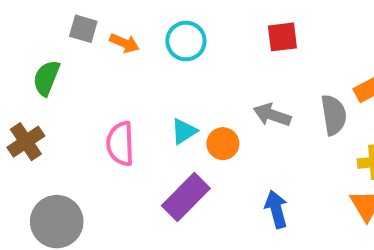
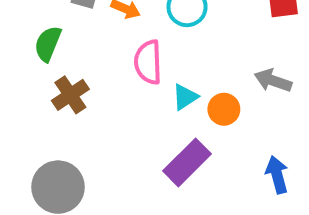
brown cross: (26, 142) -> (70, 95), moved
pink semicircle: (120, 144) -> (148, 62), moved

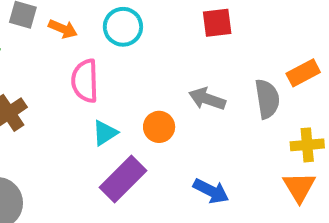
cyan triangle: (185, 97) -> (105, 133), moved
blue arrow: (277, 175) -> (211, 191), turned 132

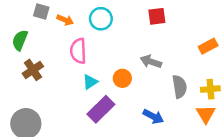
gray semicircle: (267, 99) -> (180, 87), moved

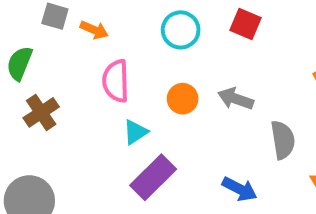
red square: (157, 16) -> (245, 24), turned 30
cyan circle: (101, 19) -> (181, 30), moved
orange circle: (122, 78) -> (183, 99), moved

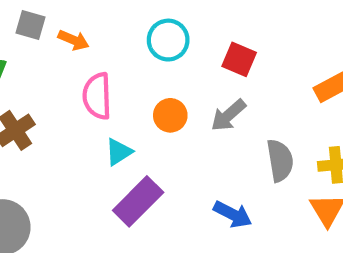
red square: (245, 24) -> (239, 59), moved
gray arrow: (236, 99) -> (228, 115), turned -60

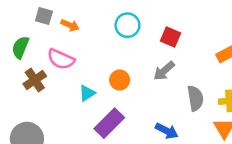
pink semicircle: (97, 96) -> (61, 59), moved, turned -64
orange circle: (170, 115) -> (120, 80), moved
cyan triangle: (119, 152) -> (87, 93), moved

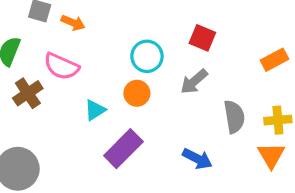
cyan circle: (127, 25) -> (147, 56), moved

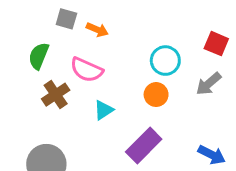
cyan triangle: (95, 110) -> (104, 110), moved

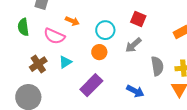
orange arrow: (97, 30) -> (72, 21), moved
green semicircle: (39, 56) -> (23, 27), turned -30
brown cross: (56, 95) -> (38, 64), moved

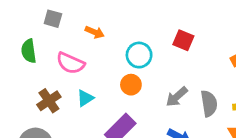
orange arrow: (72, 21) -> (95, 32), moved
gray arrow: (133, 45) -> (177, 97), moved

